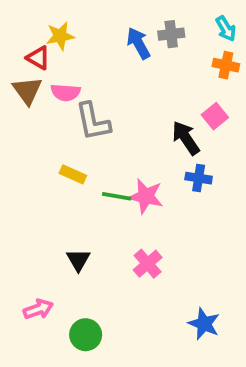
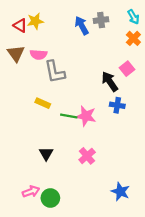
red triangle: (38, 58) -> (20, 25), moved
orange cross: (226, 65) -> (133, 38), turned 32
pink arrow: (38, 309) -> (31, 192), moved

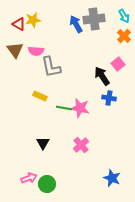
gray cross: (101, 20) -> (94, 19), size x1.5

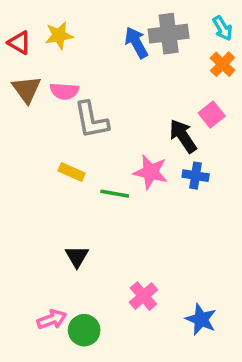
red triangle: (19, 24) -> (19, 43), moved
pink star: (80, 108) -> (151, 172), moved
pink cross: (81, 145) -> (143, 296), moved

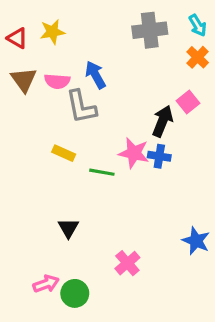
blue arrow: (136, 43) -> (96, 75), moved
black arrow: (183, 136) -> (163, 121), turned 56
blue cross: (196, 176) -> (159, 156), moved
blue star: (201, 319) -> (196, 241), moved

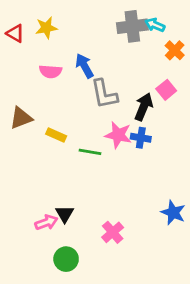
cyan arrow: (198, 25) -> (155, 25), moved, turned 144
brown triangle: (24, 80) -> (21, 118), moved, turned 45
gray L-shape: (81, 107) -> (104, 94), moved
black triangle: (68, 228) -> (65, 214), moved
pink arrow: (46, 284) -> (46, 222), moved

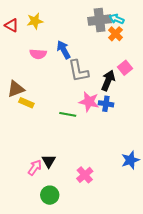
orange cross: (175, 50) -> (116, 34), moved
yellow rectangle: (56, 135) -> (26, 103), moved
blue star: (173, 213) -> (130, 160), turned 30
pink arrow: (46, 222) -> (35, 167), turned -35

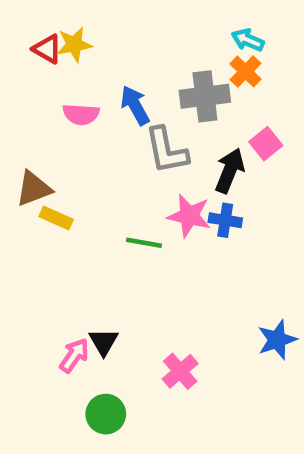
gray cross: (100, 20) -> (205, 96), moved
red triangle: (12, 25) -> (47, 49), moved

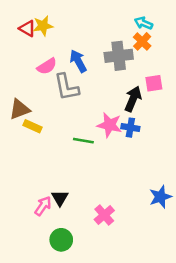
pink semicircle: (81, 114) -> (47, 66), turned -36
pink square: (266, 144) -> (154, 83), turned 30
gray L-shape: (167, 150) -> (66, 87), moved

